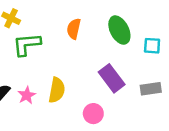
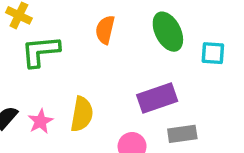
purple rectangle: (112, 78) -> (157, 98), turned -72
gray rectangle: (151, 89) -> (182, 134), moved

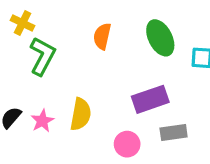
green L-shape: (40, 51) -> (42, 56), turned 123

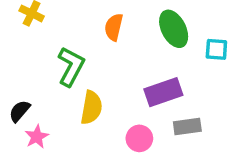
green L-shape: (42, 56) -> (71, 66), moved
pink star: (42, 121) -> (37, 137), moved

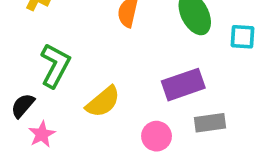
green L-shape: (71, 66) -> (55, 65), moved
yellow semicircle: (91, 108) -> (103, 102), turned 40

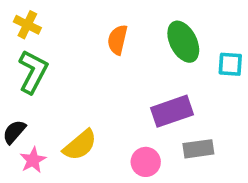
green L-shape: (55, 65) -> (33, 72), moved
yellow semicircle: (103, 102) -> (80, 145), moved

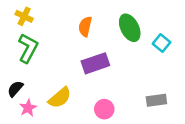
cyan square: (230, 64) -> (161, 43), turned 36
purple rectangle: (172, 111) -> (95, 63), moved
gray rectangle: (198, 149) -> (156, 100), moved

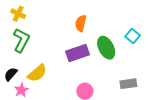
orange semicircle: (85, 26) -> (81, 23), moved
green ellipse: (130, 28) -> (106, 48), moved
yellow semicircle: (60, 98) -> (37, 73), moved

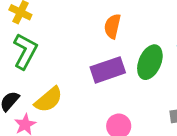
green ellipse: (106, 48) -> (150, 62), turned 50

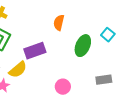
purple rectangle: (108, 70) -> (35, 51), moved

